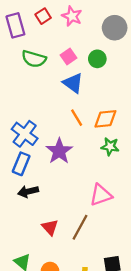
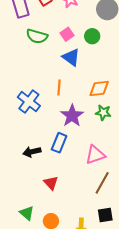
orange line: (77, 118) -> (59, 87), moved, turned 35
purple star: (59, 151) -> (72, 116), moved
blue rectangle: (21, 164) -> (59, 143), moved
brown line: (80, 227) -> (102, 183), moved

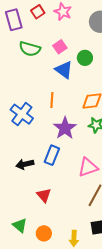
green circle: (92, 36) -> (85, 58), moved

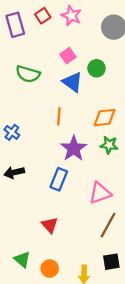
green semicircle: (30, 49) -> (28, 74), moved
blue cross: (22, 114) -> (12, 132), moved, size x0.6
black arrow: (25, 164) -> (14, 172), moved

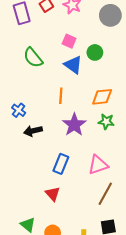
pink square: (68, 56) -> (69, 41), turned -32
green semicircle: (28, 74) -> (33, 58), turned 35
black arrow: (14, 172) -> (33, 131), moved
blue rectangle: (59, 179) -> (61, 164), moved

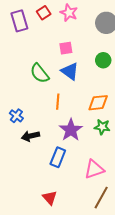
pink square: (69, 41) -> (66, 48), turned -32
green circle: (95, 52) -> (103, 60), moved
green semicircle: (33, 58) -> (40, 73), moved
blue rectangle: (61, 164) -> (58, 157), moved

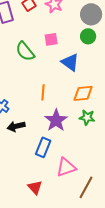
green circle: (103, 60) -> (88, 36), moved
blue triangle: (70, 71) -> (70, 62), moved
green semicircle: (40, 73) -> (25, 51), moved
pink triangle: (94, 169) -> (66, 167), moved

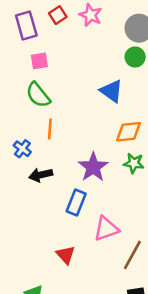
pink square: (51, 39) -> (39, 61), moved
green semicircle: (25, 51) -> (38, 95), moved
orange line: (43, 92) -> (50, 129), moved

